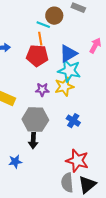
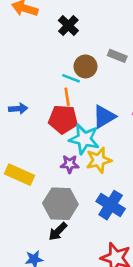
cyan star: (69, 71) -> (84, 139), moved
blue cross: (73, 121) -> (111, 205), size x1.5
black arrow: (33, 141) -> (58, 231), turned 42

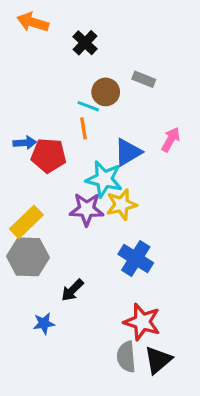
red pentagon: (63, 119) -> (49, 155), moved
purple star: (70, 164) -> (87, 209), size x1.5
yellow rectangle: (20, 175) -> (26, 222), turned -68
gray hexagon: (60, 204) -> (28, 257), moved

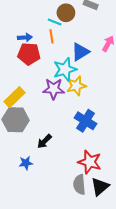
blue arrow: (25, 143) -> (25, 37), moved
cyan star: (104, 179) -> (65, 69), turned -30

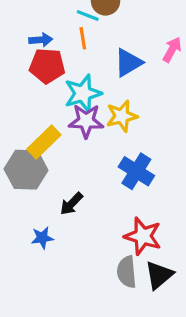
cyan star: (65, 69) -> (83, 93), moved
yellow rectangle: (15, 97) -> (44, 142), moved

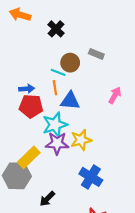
blue triangle: (128, 63) -> (70, 101), moved, turned 36

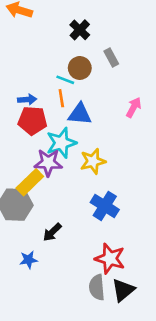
black cross: (56, 29) -> (80, 30), moved
gray rectangle: (96, 54) -> (111, 57), turned 40
purple star: (57, 143) -> (48, 163), moved

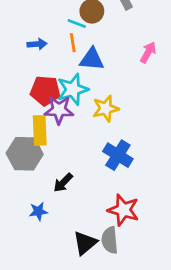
red pentagon: (32, 121) -> (45, 91), moved
yellow rectangle: (30, 182) -> (40, 130), turned -48
black triangle: (123, 290) -> (85, 243), moved

